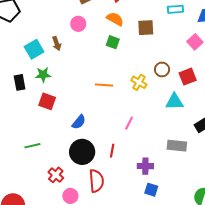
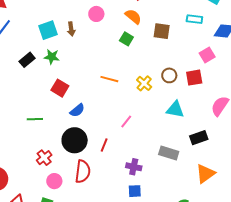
red square: (188, 77) -> (194, 78), moved
black rectangle: (20, 82) -> (27, 60), turned 49
red square: (47, 101) -> (60, 88), moved
green line: (32, 146) -> (35, 119), moved
blue square: (151, 190) -> (135, 191), turned -32

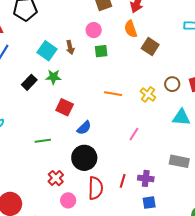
orange semicircle: (133, 17) -> (131, 29), turned -144
cyan square: (48, 30) -> (47, 51), turned -30
brown square: (162, 31) -> (150, 47), moved, turned 30
green square: (126, 39) -> (101, 51), moved, turned -32
red line: (104, 145) -> (123, 181), moved

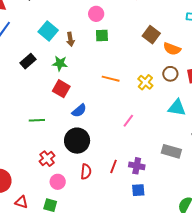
orange semicircle: (131, 29) -> (172, 49), moved, turned -54
brown arrow: (70, 47) -> (70, 39), moved
green star: (53, 77) -> (60, 63), moved
red semicircle: (95, 188) -> (86, 172), size x0.7

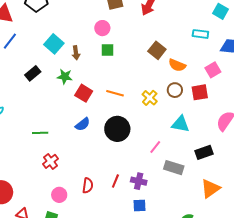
red square: (61, 89) -> (84, 93), moved
pink line: (128, 121) -> (155, 147), moved
black circle: (77, 141) -> (117, 129), moved
red cross: (47, 159) -> (50, 161), moved

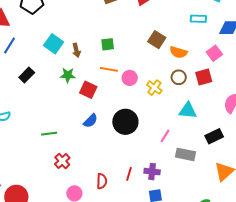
pink circle: (102, 28) -> (130, 78), moved
black rectangle: (33, 73) -> (27, 75), moved
orange line: (115, 93) -> (109, 69), moved

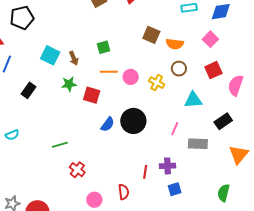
red square: (204, 77) -> (213, 70), moved
blue semicircle: (90, 121) -> (108, 124), moved
red semicircle: (102, 181) -> (124, 192), moved

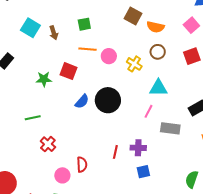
green star: (69, 84) -> (44, 79), moved
cyan triangle: (193, 100) -> (158, 88), moved
red semicircle: (124, 192) -> (82, 165), moved

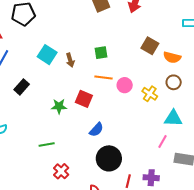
black circle: (108, 100) -> (109, 158), moved

